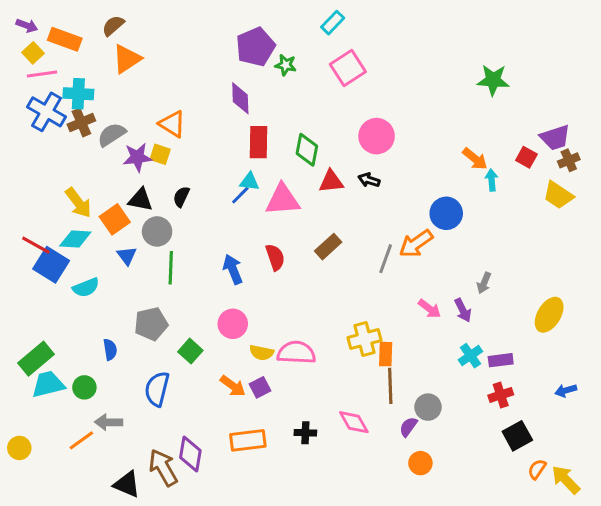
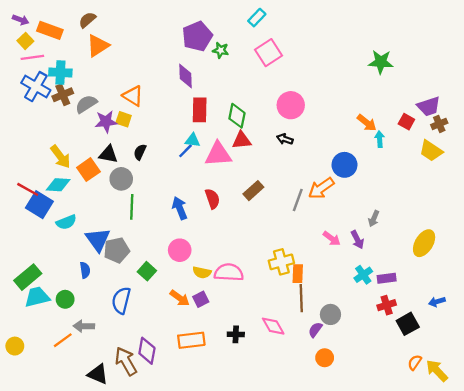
red triangle: (331, 182) -> (242, 140), moved
blue triangle: (127, 256) -> (98, 240), moved, size x1.6
black square: (517, 436) -> (408, 324), moved

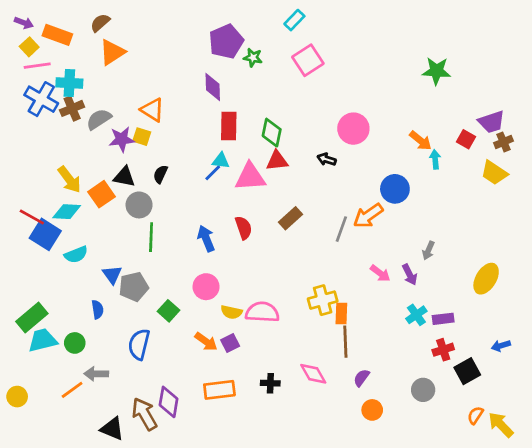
pink circle: (291, 105) -> (353, 129), moved
blue triangle: (98, 240) -> (112, 275), size x0.7
gray circle: (330, 314) -> (423, 390), moved

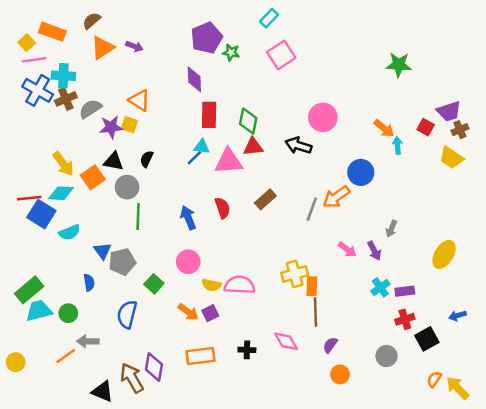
purple arrow: (24, 23) -> (134, 46), moved
black arrow: (327, 159) -> (298, 145), size x1.5
red line: (32, 217) -> (29, 198), turned -35

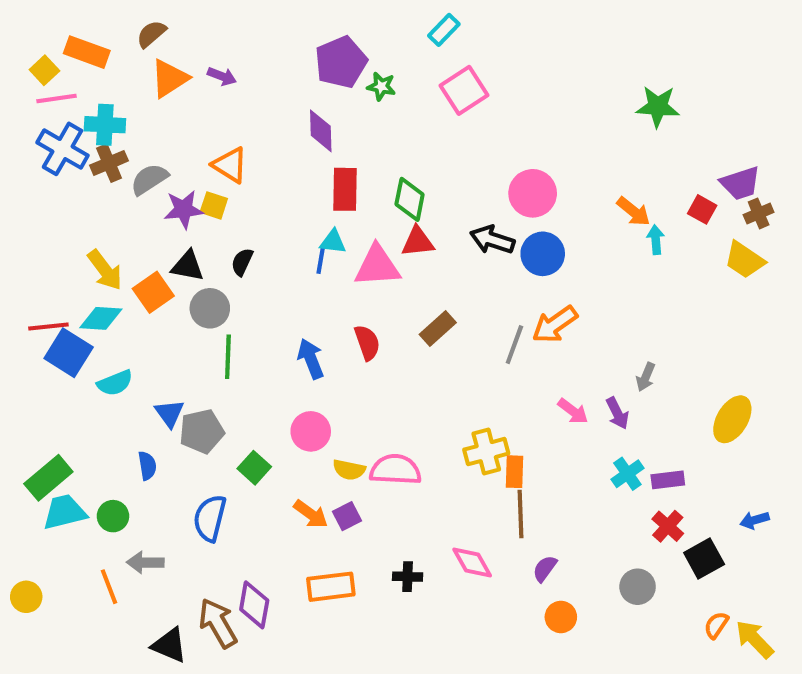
blue line: (194, 158) -> (321, 260), turned -35
blue circle: (361, 172) -> (543, 254), moved
red cross: (405, 319) -> (668, 526), turned -30
orange line: (66, 356) -> (109, 587), turned -75

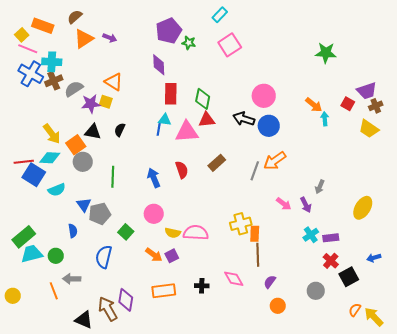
pink line: (56, 98) -> (28, 49), turned 30
gray circle: (210, 308) -> (83, 162), moved

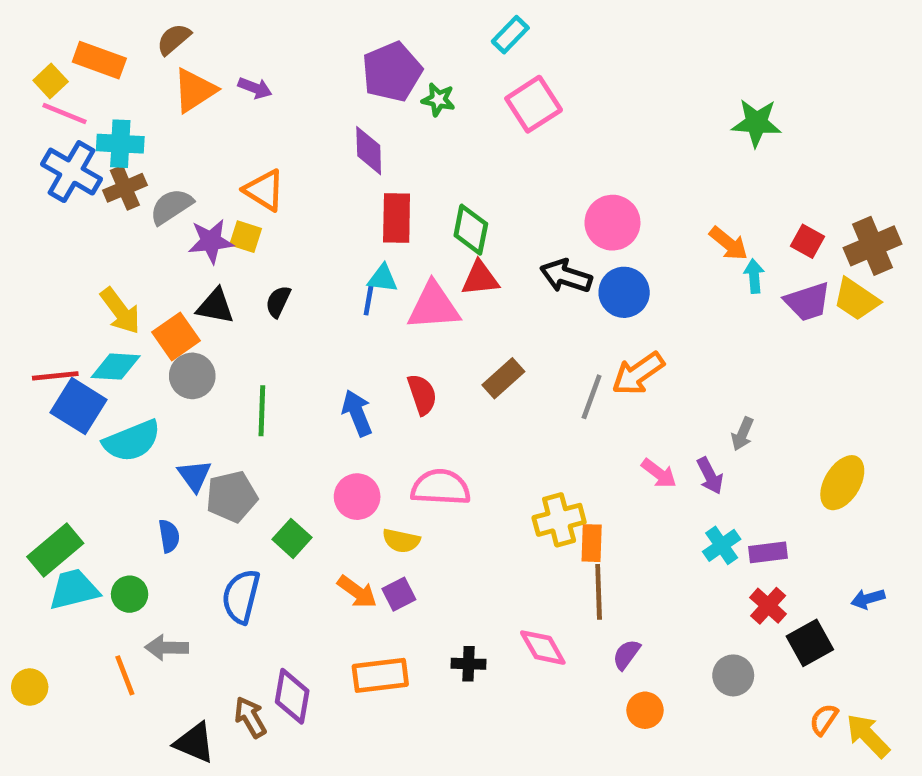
purple trapezoid: (367, 91) -> (808, 302), moved
brown cross: (376, 106) -> (873, 246), size x1.6
cyan semicircle: (57, 190) -> (132, 441), size x1.4
pink semicircle: (196, 233) -> (441, 487), moved
brown arrow: (108, 309) -> (250, 717), size x0.7

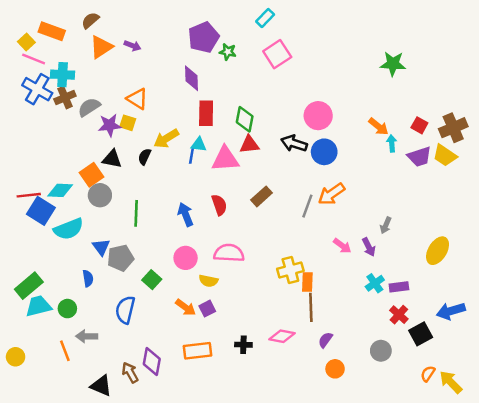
yellow arrow: (120, 311) -> (166, 139), moved, turned 95
blue arrow: (868, 599) -> (451, 311), size x1.6
pink diamond: (543, 648) -> (282, 336), turned -50

